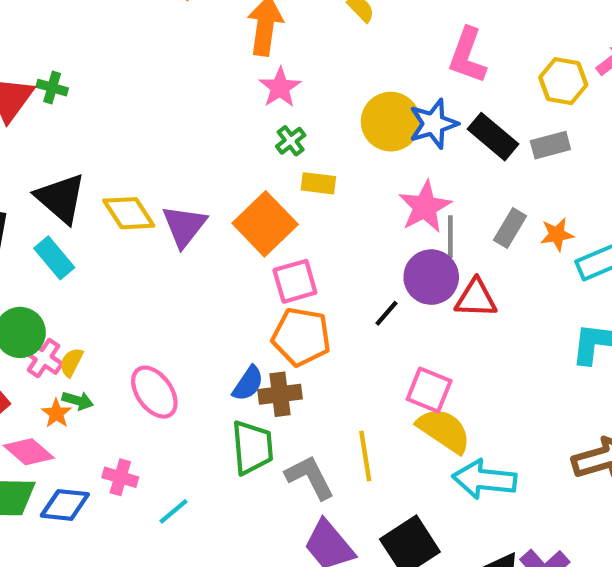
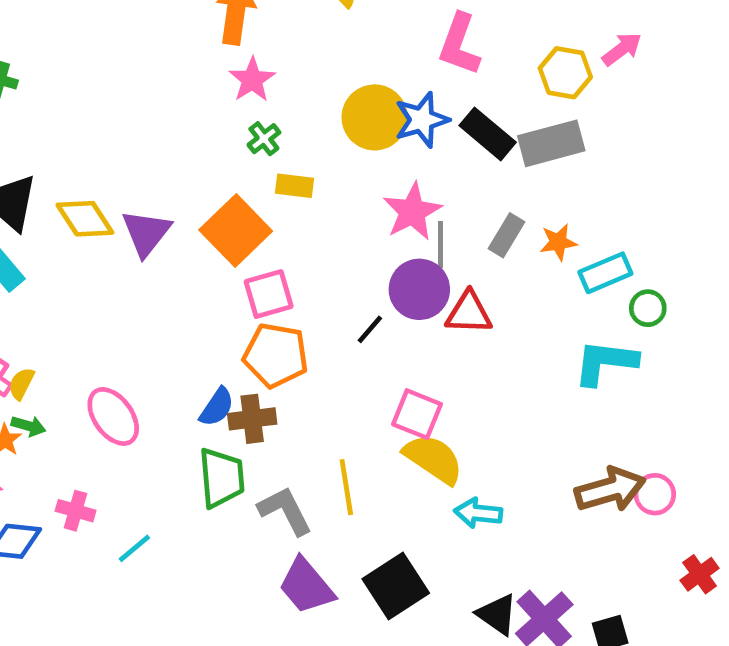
gray rectangle: (550, 145) -> (551, 143), size x1.5
cyan arrow: (484, 479) -> (478, 513), size x0.7

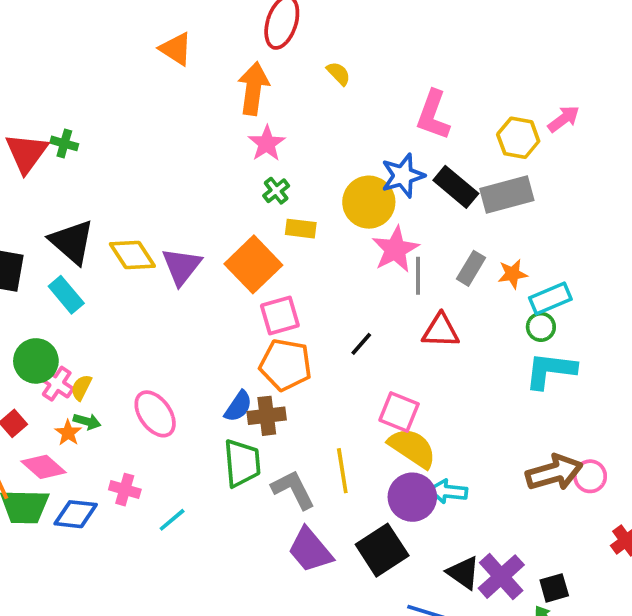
yellow circle: (375, 117) -> (369, 202), moved
purple circle: (419, 289) -> (412, 497), moved
green circle: (648, 308) -> (541, 327), moved

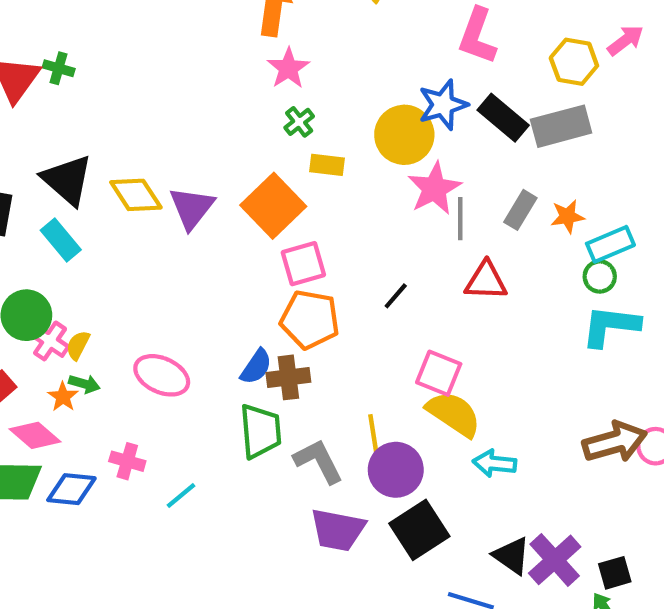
pink ellipse: (155, 414) -> (162, 375), turned -30
purple circle: (412, 497) -> (396, 470), moved
purple trapezoid: (310, 550) -> (338, 530), turned -39

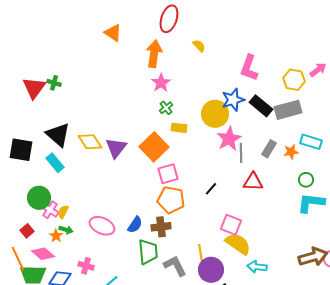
cyan rectangle: (610, 244) -> (311, 142), moved, turned 40
blue semicircle: (256, 367) -> (135, 225), moved

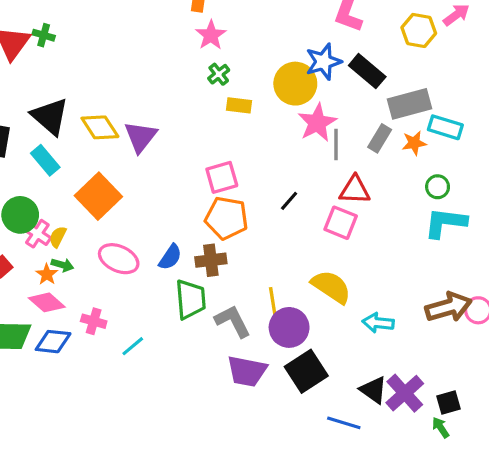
gray rectangle: (288, 110) -> (409, 104), moved
orange square: (154, 147) -> (98, 196), moved
pink square: (231, 225) -> (341, 223), moved
pink diamond: (43, 254) -> (47, 302), moved
cyan arrow: (257, 267) -> (378, 323), moved

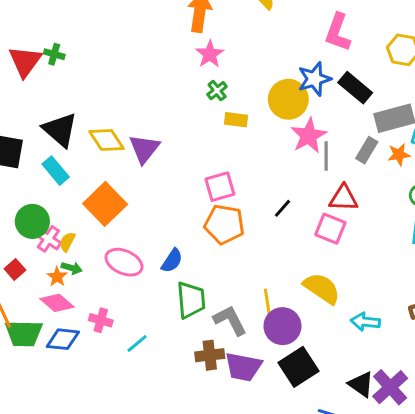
brown cross: (211, 260) -> (210, 355), moved

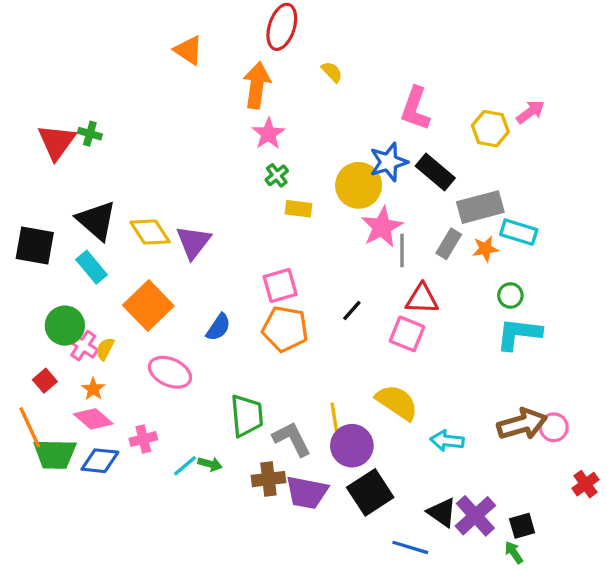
blue semicircle: (172, 261) -> (218, 327), moved
green arrow: (72, 268) -> (210, 464), moved
pink cross: (101, 320) -> (143, 439), turned -30

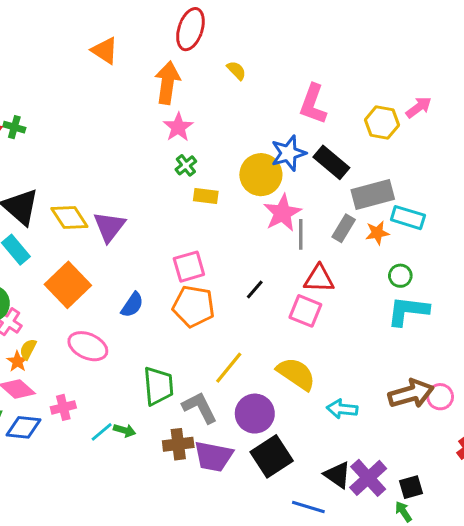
yellow semicircle: (105, 349) -> (28, 349), moved
yellow line: (335, 422) -> (229, 368), moved, turned 48

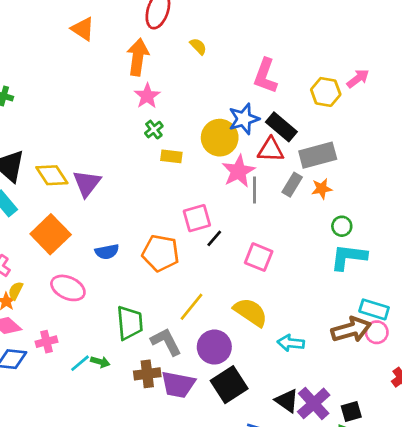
cyan rectangle: (408, 218) -> (374, 309), moved
pink square: (189, 267) -> (197, 218), moved
red triangle: (319, 279) -> (271, 150), moved
blue semicircle: (132, 305) -> (107, 252), turned 45

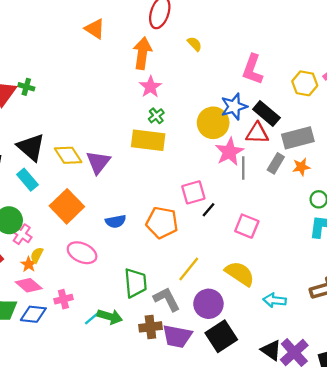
yellow rectangle: (171, 156) -> (148, 140), moved, size x1.8
green arrow: (100, 362) -> (110, 317), size x1.5

